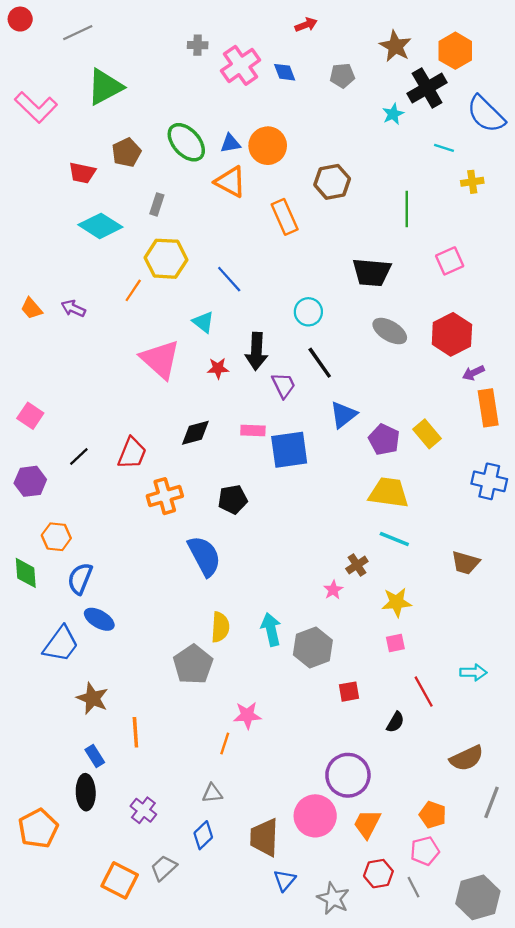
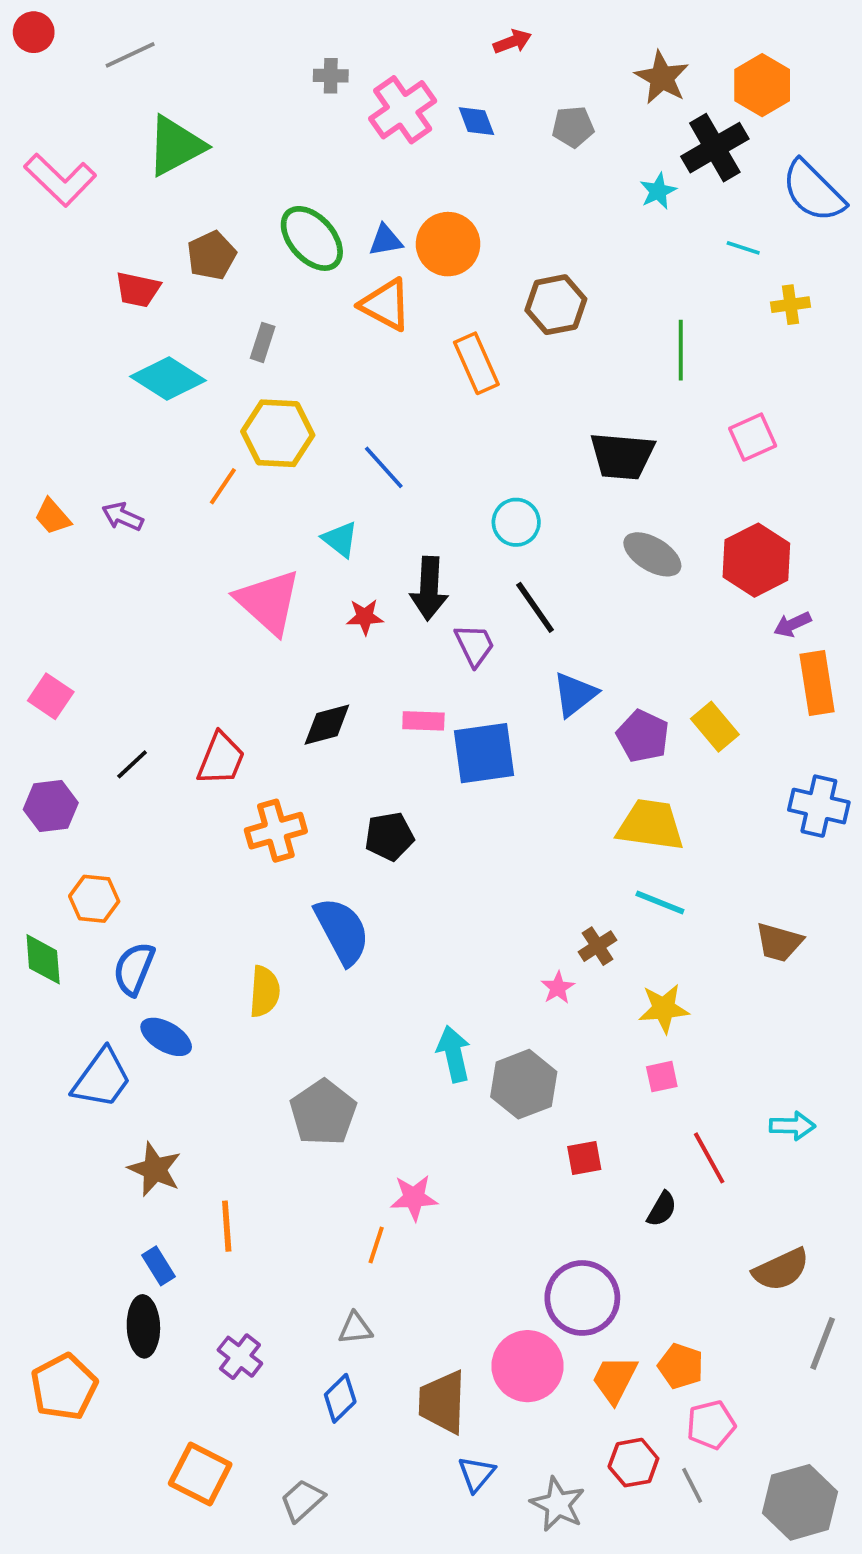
yellow semicircle: (220, 627) -> (264, 991), moved
orange pentagon: (433, 815) -> (681, 1366), moved
gray trapezoid: (164, 868) -> (302, 1500), moved

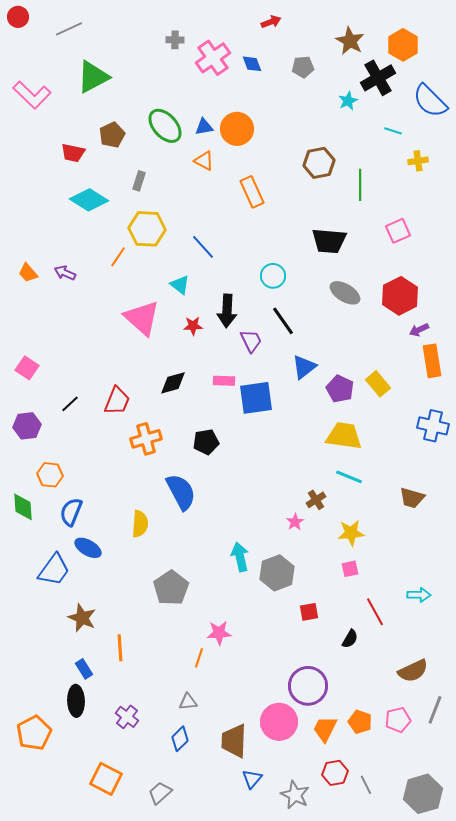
orange triangle: (386, 305) -> (204, 161), size x0.7
brown hexagon: (556, 305) -> (319, 163), moved
pink pentagon: (711, 1425) -> (398, 720), moved

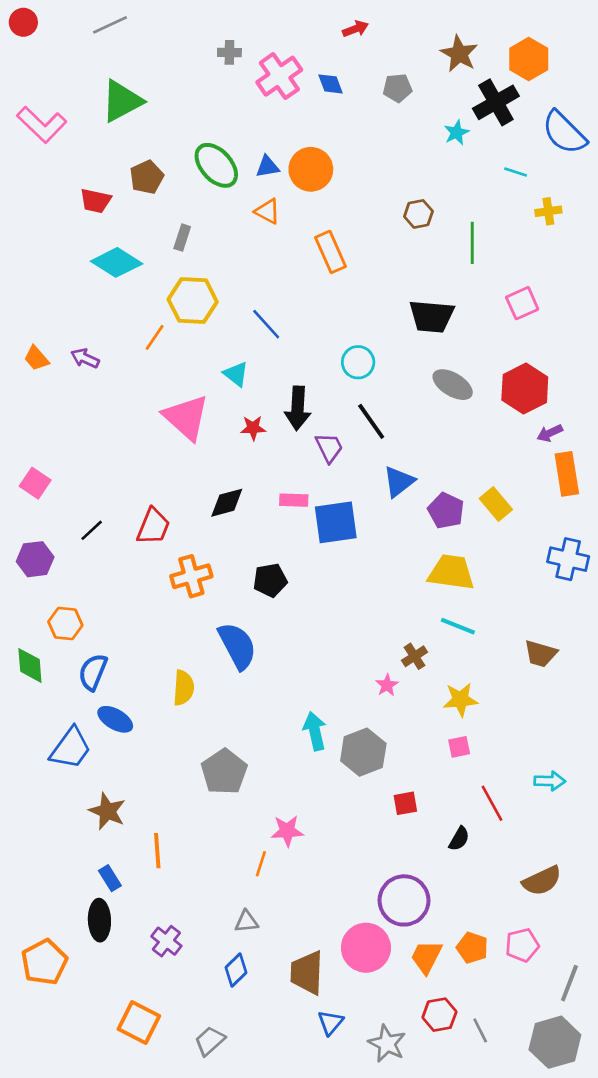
gray line: (69, 29) -> (110, 25), moved
brown hexagon: (319, 163) -> (418, 214), size x0.7
gray line: (435, 710) -> (569, 983), moved

